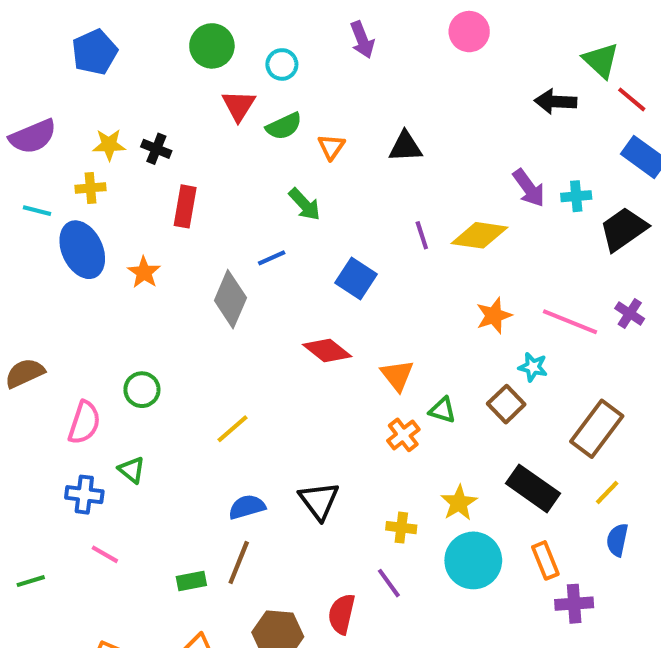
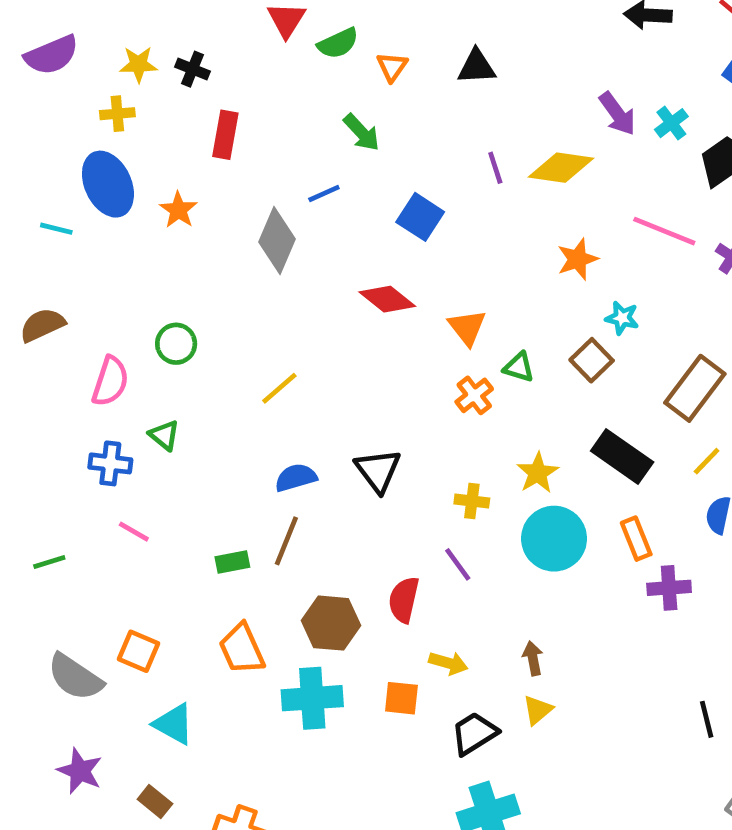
cyan cross: (576, 196) -> (671, 123), turned -32
cyan line: (37, 211) -> (56, 229), moved
pink line: (570, 322) -> (664, 231), moved

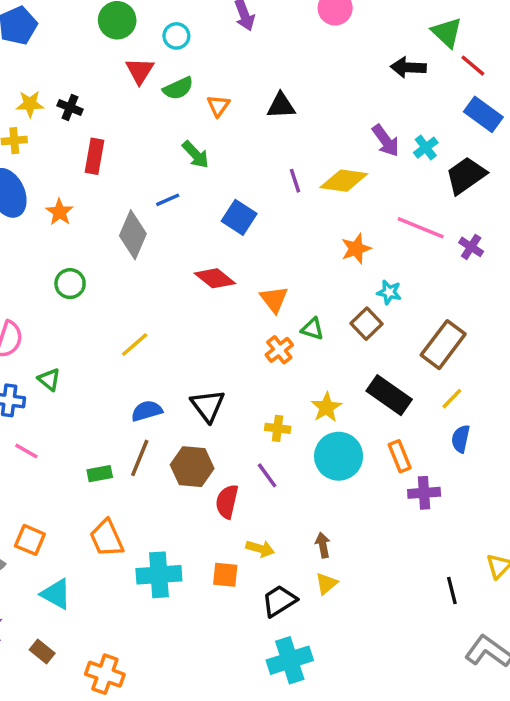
green circle: (176, 344) -> (70, 284), moved
brown hexagon: (331, 623) -> (192, 467), moved

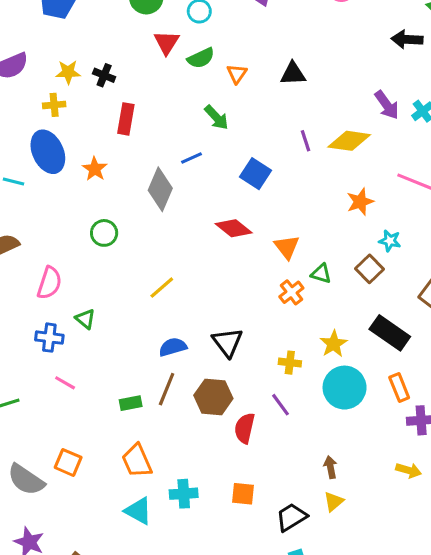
yellow arrow: (260, 549) -> (409, 470), moved
cyan cross: (159, 575) -> (184, 494), size x0.7
cyan triangle: (56, 594) -> (138, 511), moved

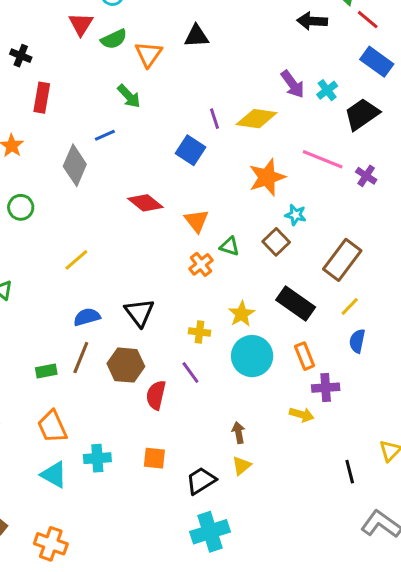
orange triangle: (237, 74) -> (148, 54), size x1.4
black triangle: (293, 74) -> (196, 36), moved
blue square: (256, 174) -> (190, 150), moved
orange star: (360, 202) -> (267, 177), size x1.4
yellow arrow: (409, 470) -> (302, 415), moved

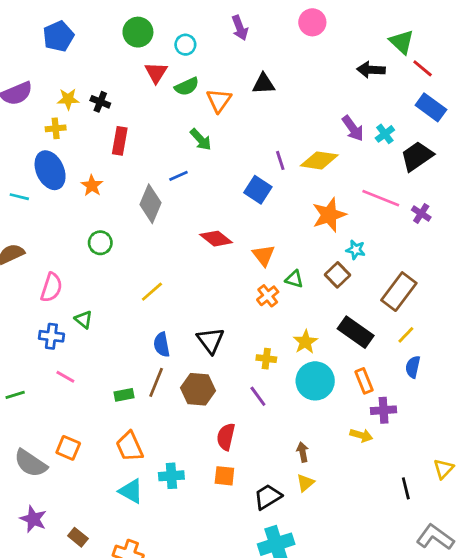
blue semicircle: (87, 317) -> (162, 345), turned -85
red semicircle: (156, 395) -> (226, 437), moved

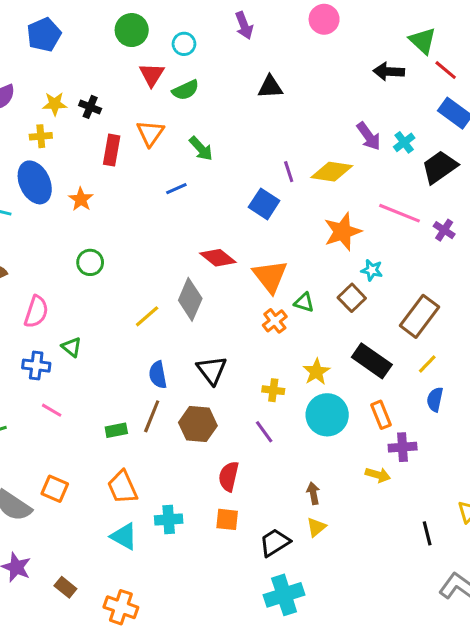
orange triangle: (219, 100) -> (150, 133), moved
gray diamond: (151, 204) -> (190, 299), moved
orange triangle: (264, 255) -> (270, 276), size x1.4

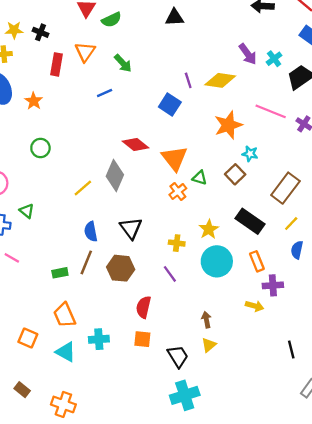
orange square: (55, 489) -> (28, 338), moved
black trapezoid: (275, 543) -> (178, 356), turned 90

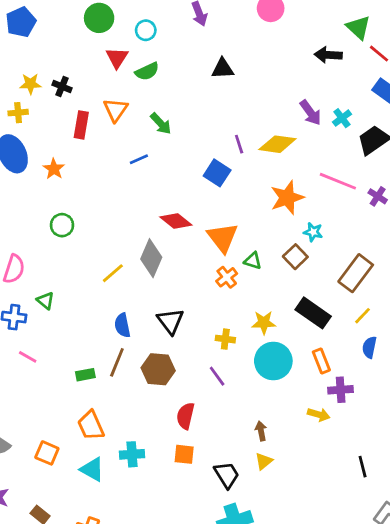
yellow star: (209, 229) -> (264, 323), turned 30

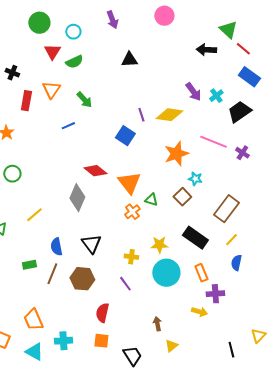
yellow line: (113, 273) -> (34, 215), moved
green rectangle: (85, 375) -> (29, 265), moved
yellow triangle: (264, 461) -> (171, 346), moved

